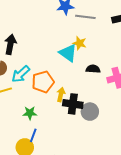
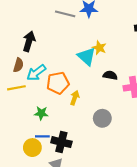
gray line: (85, 17) -> (65, 14), moved
black cross: (73, 104) -> (61, 142), moved
blue line: (33, 135) -> (42, 136), turned 64

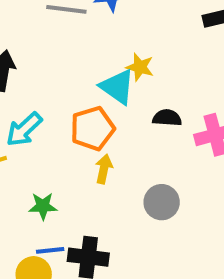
orange pentagon: (58, 83) -> (93, 129), moved

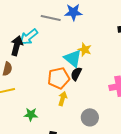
black semicircle: (167, 118) -> (76, 74), moved, turned -72
cyan arrow: (24, 129) -> (29, 37), moved

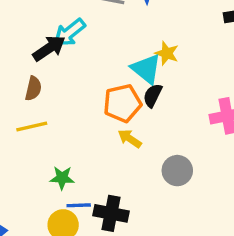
black arrow: (17, 46) -> (49, 48), turned 42
yellow arrow: (63, 99) -> (130, 139), turned -72
green star: (31, 114) -> (62, 178), moved

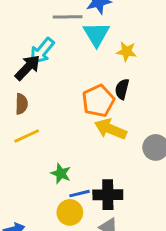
cyan triangle: (146, 69) -> (96, 34), moved, turned 32
yellow arrow: (130, 139) -> (110, 129), size x1.5
green star: (62, 178) -> (61, 173), turned 30

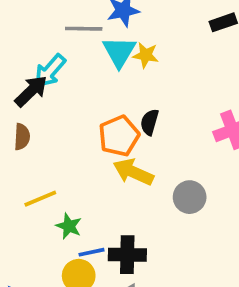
yellow star: (127, 51) -> (146, 55), moved
yellow line: (27, 136) -> (40, 199), moved

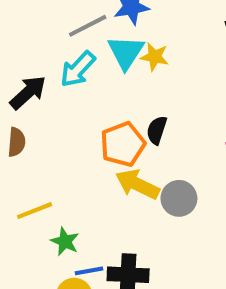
gray line: (84, 29) -> (88, 26), turned -30
cyan arrow: (50, 71) -> (78, 69), moved
gray circle: (190, 197) -> (179, 198), moved

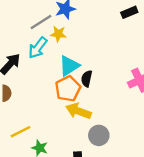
cyan triangle: (126, 52) -> (69, 66), moved, turned 30
yellow star: (155, 57) -> (58, 34), moved
gray circle: (179, 198) -> (99, 135), moved

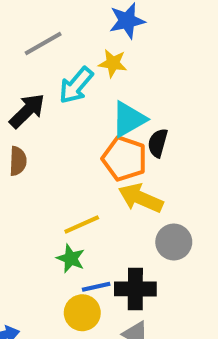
gray line: (41, 22) -> (43, 44), moved
orange pentagon: (68, 89) -> (124, 159), turned -30
yellow line: (20, 132) -> (82, 224), moved

